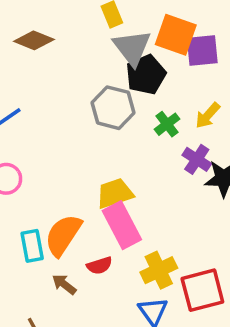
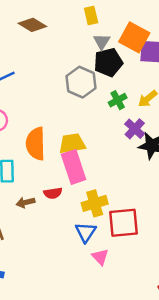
gray triangle: (132, 48) -> (102, 42), size x0.6
orange semicircle: (63, 235) -> (36, 144), moved, turned -44
brown arrow: (64, 284) -> (25, 202), turned -60

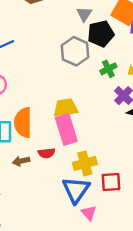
gray triangle: (102, 42) -> (84, 14), moved
orange semicircle: (36, 144) -> (23, 123), moved
red square: (123, 223) -> (111, 182), size x0.7
blue triangle: (86, 232) -> (76, 190), size x1.4

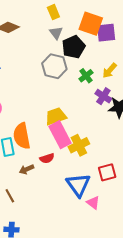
yellow cross: (85, 163) -> (79, 145), moved

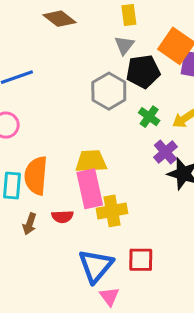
green cross: (86, 76) -> (149, 117), turned -32
brown arrow: (27, 169) -> (30, 224), turned -64

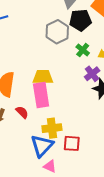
yellow cross: (112, 211) -> (52, 128), moved
red semicircle: (62, 217) -> (22, 112), turned -136
pink triangle: (109, 296) -> (50, 166), turned -32

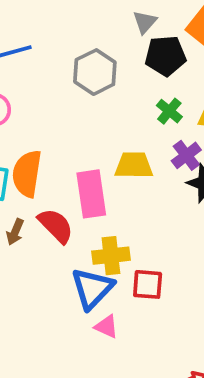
gray hexagon: (57, 32) -> (95, 72), moved
yellow trapezoid: (43, 77) -> (134, 165), moved
red semicircle: (22, 112) -> (56, 226), size x1.5

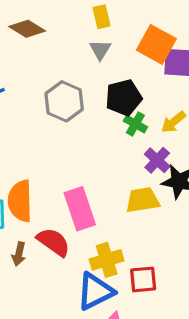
black pentagon: (166, 56) -> (124, 98), moved
yellow trapezoid: (134, 165) -> (143, 200), moved
blue triangle: (92, 288) -> (95, 291), turned 30

